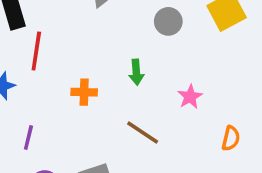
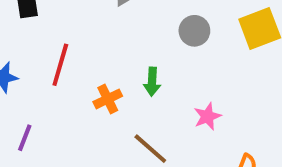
red line: (36, 51) -> (60, 65), moved
orange cross: (84, 92) -> (108, 99), moved, turned -35

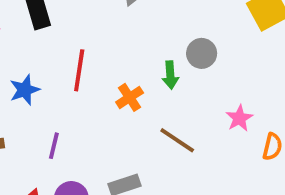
gray circle: (194, 31) -> (202, 53), moved
pink star: (207, 116) -> (239, 118), moved

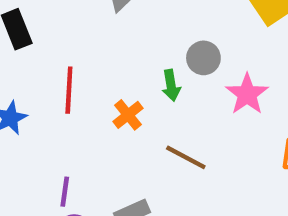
pink star: (239, 118) -> (247, 94), moved, size x1.4
purple line: (54, 146) -> (65, 192), moved

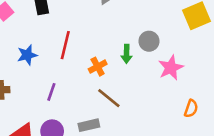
brown line: (186, 157) -> (109, 98), moved
purple line: (65, 192) -> (51, 92), moved

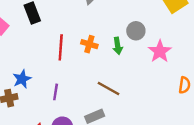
blue star: (27, 55) -> (22, 79), moved
orange cross: (98, 67) -> (89, 44), moved, turned -35

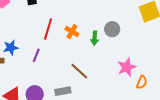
pink star: (160, 51) -> (127, 67), moved
purple line: (56, 92) -> (36, 55), moved

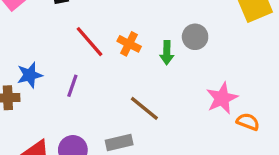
red line: (48, 29) -> (90, 42), turned -55
orange semicircle: (142, 82) -> (248, 122), turned -88

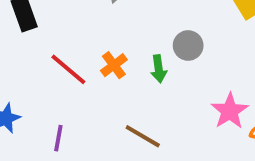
orange cross: (129, 44) -> (114, 65), turned 35
purple line: (72, 86) -> (58, 138), moved

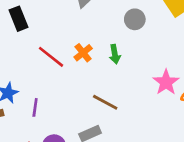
gray circle: (188, 45) -> (135, 19), moved
purple line: (58, 138) -> (35, 107), moved

